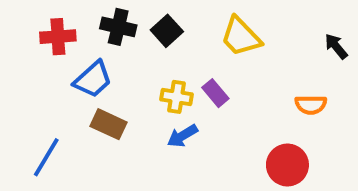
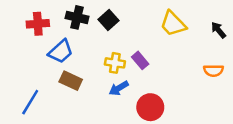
yellow trapezoid: (241, 37) -> (173, 24), moved
orange semicircle: (311, 105) -> (213, 71), moved
red circle: (287, 165) -> (150, 107), moved

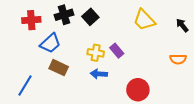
black cross: (77, 17) -> (64, 15), turned -30
blue arrow: (119, 88) -> (99, 74), turned 35
red circle: (150, 107) -> (138, 90), moved

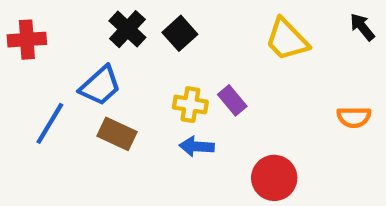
black cross: (64, 15) -> (127, 29), turned -30
red cross: (31, 20) -> (27, 40), moved
black arrow: (182, 25) -> (362, 27), moved
blue line: (25, 86) -> (50, 123), moved

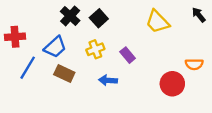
red cross: (27, 40) -> (15, 37), moved
yellow cross: (190, 105) -> (95, 49), moved, turned -30
red circle: (274, 178) -> (172, 84), moved

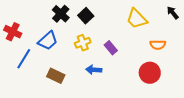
red cross: (15, 37) -> (13, 32), turned 30
orange semicircle: (194, 64) -> (158, 45), moved
brown rectangle: (64, 73) -> (56, 76), moved

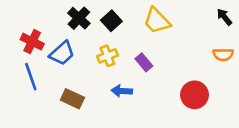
yellow trapezoid: (137, 19) -> (157, 21), moved
red cross: (13, 32) -> (32, 42), moved
orange semicircle: (158, 45) -> (223, 55), moved
blue line: (24, 59) -> (31, 77), turned -50

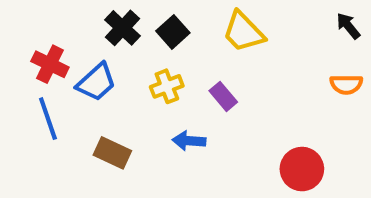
red circle: (194, 95) -> (302, 169), moved

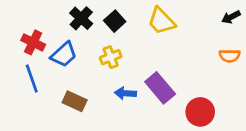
black arrow: (348, 26) -> (231, 17), turned -78
purple rectangle: (223, 96) -> (160, 88), moved, size x1.6

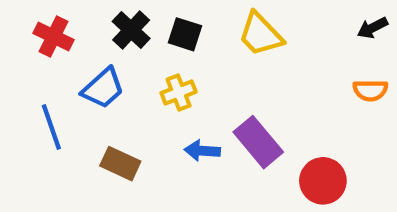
black square: (115, 21) -> (185, 34), turned -30
red cross: (33, 42) -> (54, 36), moved

